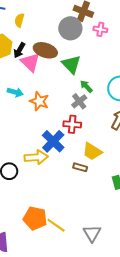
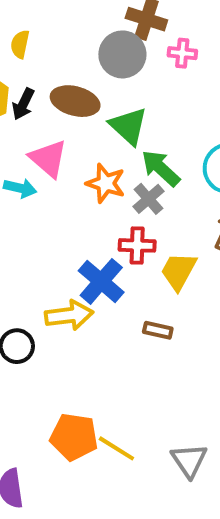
pink triangle: (30, 62) -> (48, 159), moved
green arrow: (86, 86) -> (161, 168), size x1.5
orange star: (39, 101) -> (106, 183), moved
yellow trapezoid: (92, 151) -> (179, 271), moved, turned 90

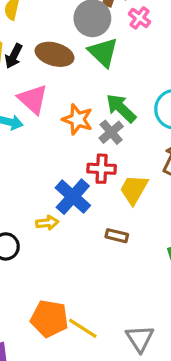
pink cross: (182, 53) -> (139, 18), turned 30
green triangle: (128, 126) -> (103, 52), moved
yellow arrow: (69, 315) -> (47, 223), size x0.6

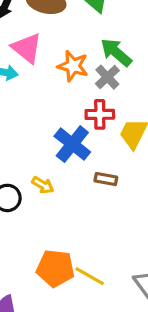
yellow arrow: (47, 223) -> (43, 185), moved, turned 40
brown rectangle: (117, 236) -> (106, 179), moved

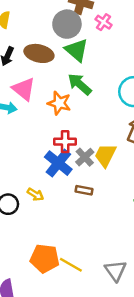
green arrow: (116, 52) -> (80, 84), moved
gray cross: (107, 77) -> (85, 157), moved
red cross: (100, 114) -> (65, 142), moved

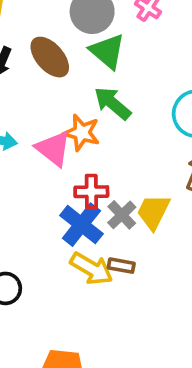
brown ellipse: (39, 53) -> (50, 57), turned 36
pink triangle: (24, 89) -> (53, 149), moved
yellow arrow: (35, 194) -> (91, 269), moved, size x1.6

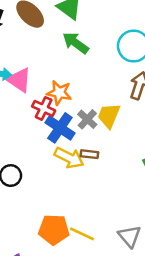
orange star: (82, 133) -> (59, 93), moved
pink triangle: (53, 149) -> (19, 80), moved
red cross: (91, 192) -> (44, 108), moved, turned 30

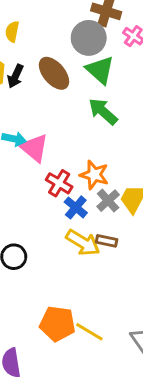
orange star: (59, 93) -> (94, 175), moved
blue cross: (60, 128) -> (76, 207), size x0.7

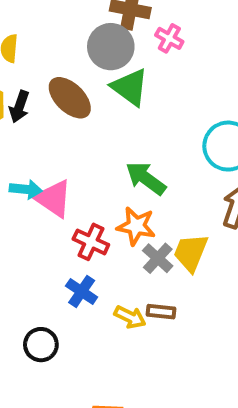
green arrow: (103, 111) -> (146, 178), moved
blue cross: (76, 207) -> (82, 292), moved
yellow arrow: (83, 243) -> (130, 317), size x0.7

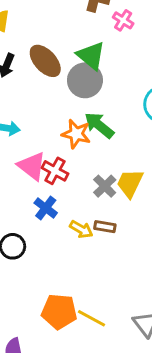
gray circle: (111, 47) -> (85, 80), moved
pink triangle: (53, 199) -> (32, 166), moved
orange star: (136, 226) -> (76, 134), moved

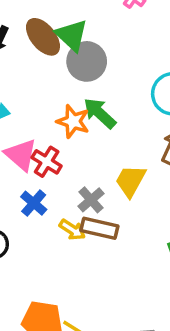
green triangle: (91, 56) -> (72, 35), moved
gray cross: (105, 186) -> (91, 200), moved
brown rectangle: (105, 227) -> (99, 228), size x1.5

